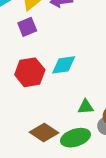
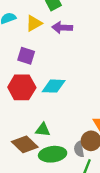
purple square: (27, 27) -> (26, 56), moved, turned 30
green triangle: (86, 107) -> (43, 130), moved

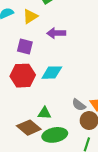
purple arrow: (62, 27) -> (56, 33), moved
gray semicircle: (79, 149) -> (79, 105), moved, turned -40

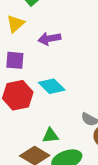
cyan diamond: (52, 73) -> (52, 86), turned 55

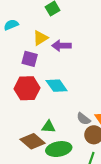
yellow triangle: (15, 24) -> (40, 38), moved

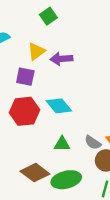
green triangle: (49, 127) -> (62, 144), moved

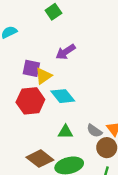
yellow triangle: (36, 51) -> (43, 76), moved
purple arrow: (62, 59) -> (66, 52), turned -30

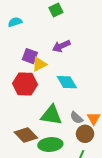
cyan diamond: (63, 96) -> (67, 82), moved
green triangle: (65, 132) -> (51, 115), size x1.6

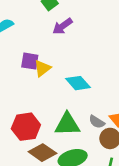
purple arrow: (61, 46) -> (62, 26), moved
red hexagon: (25, 84) -> (26, 127), moved

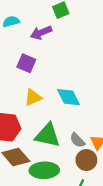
purple arrow: (62, 26) -> (41, 33), moved
yellow triangle: (42, 68) -> (33, 97), moved

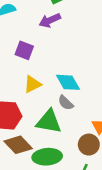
purple arrow: (41, 33) -> (50, 20), moved
gray semicircle: (77, 140) -> (66, 103), moved

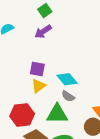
purple square: (24, 50) -> (37, 69), moved

